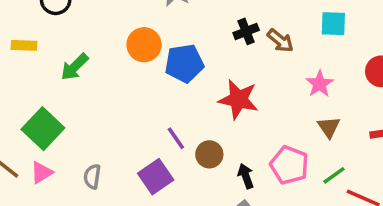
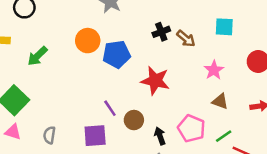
brown triangle: (329, 127) -> (220, 101), turned -36
pink triangle: (41, 173) -> (13, 132), turned 48
purple square: (156, 177) -> (95, 136), turned 30

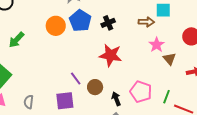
black cross: (161, 32) -> (108, 23), moved
brown arrow: (186, 39) -> (146, 22), moved, turned -35
blue pentagon: (117, 54) -> (80, 21), moved, turned -30
brown triangle: (220, 101) -> (169, 59), moved, turned 32
green line: (224, 136) -> (167, 97), turned -32

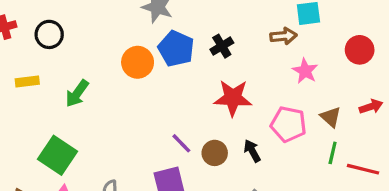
brown triangle: (169, 59) -> (331, 117), moved
pink pentagon: (141, 92) -> (288, 124), moved
black arrow: (116, 99) -> (252, 151), moved

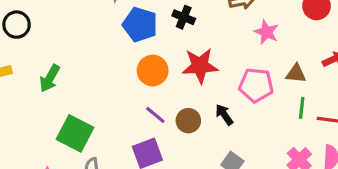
black cross: (222, 46) -> (184, 17), turned -30
orange circle: (138, 62) -> (153, 71), moved
brown triangle: (331, 117) -> (296, 74), turned -30
green square: (58, 155) -> (75, 133), moved

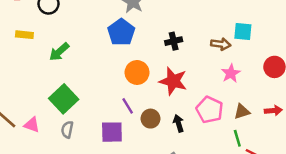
black cross: (184, 17) -> (174, 41), turned 35
blue pentagon: (140, 25) -> (121, 32), moved
brown triangle: (296, 74) -> (242, 112), turned -42
green line: (302, 108) -> (237, 138), turned -42

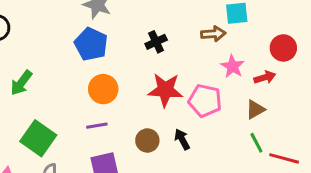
orange circle: (137, 72) -> (103, 89), moved
purple line: (128, 106) -> (97, 126), moved, turned -56
pink pentagon: (210, 110) -> (205, 101), moved
red arrow: (273, 111) -> (265, 77), moved

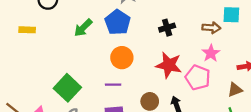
pink star: (233, 66) -> (211, 53), moved
green arrow: (21, 83) -> (83, 28), moved

